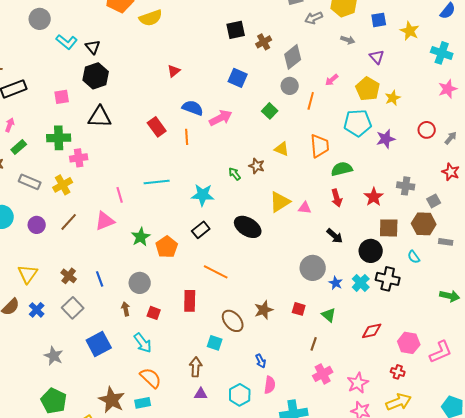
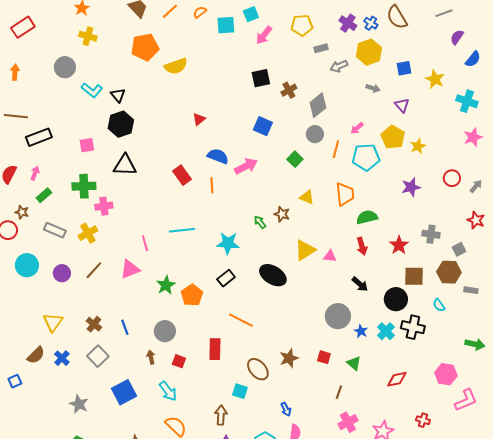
cyan pentagon: (358, 123) -> (366, 157), moved
pink hexagon: (409, 343) -> (446, 374), moved

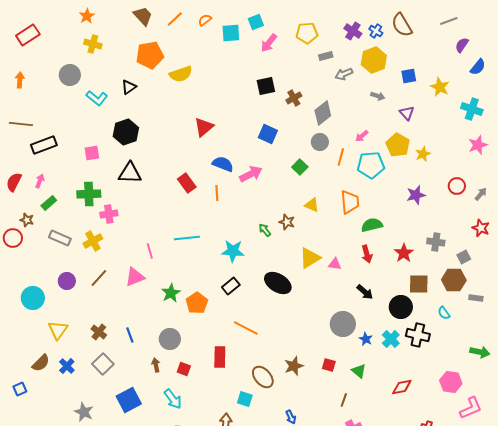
black triangle: (118, 95) -> (129, 87), moved, turned 35
red triangle: (199, 119) -> (204, 127), size x1.5
cyan circle: (27, 265) -> (33, 298), moved

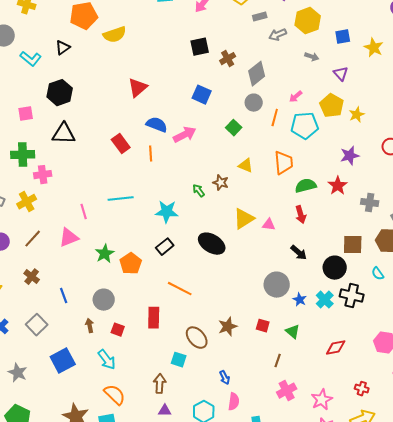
red star: (404, 253) -> (338, 186), moved
brown cross: (99, 332) -> (32, 277), moved

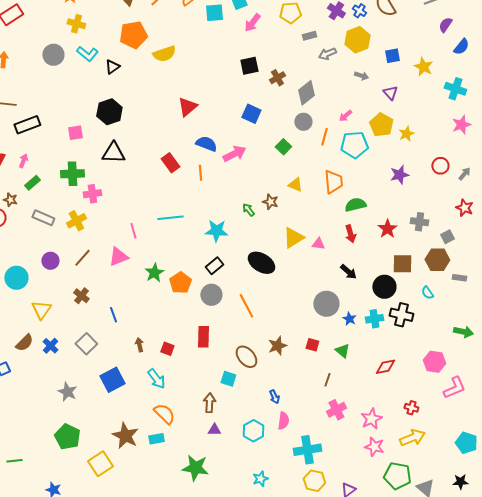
cyan L-shape: (31, 59) -> (87, 54), moved
red star: (338, 186) -> (387, 229), moved
orange line: (180, 289) -> (246, 306), moved, turned 35
gray circle: (104, 300) -> (211, 295), moved
cyan cross: (325, 300) -> (374, 319), turned 36

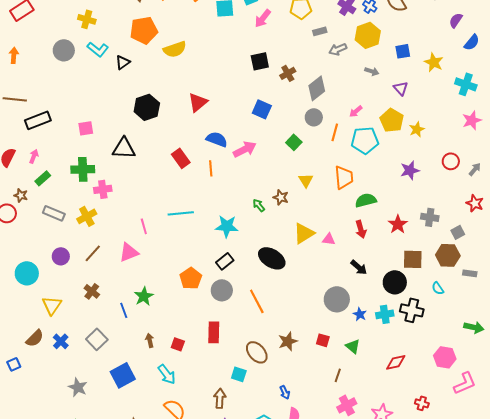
black hexagon: (109, 112) -> (147, 107), moved
yellow triangle: (295, 185) -> (306, 180), turned 35
green star: (154, 273) -> (144, 296), moved

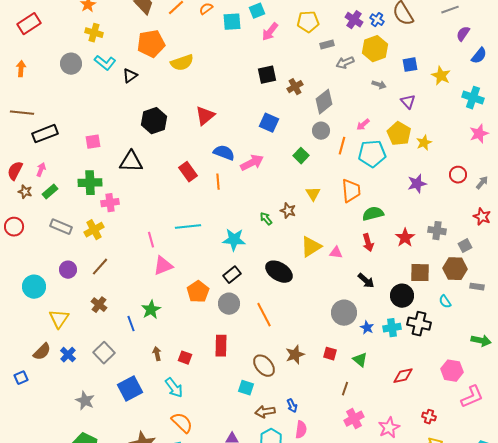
brown star: (21, 195) -> (25, 192), moved
pink triangle: (129, 252) -> (163, 266), moved
brown arrow: (220, 398) -> (265, 412), moved, turned -102

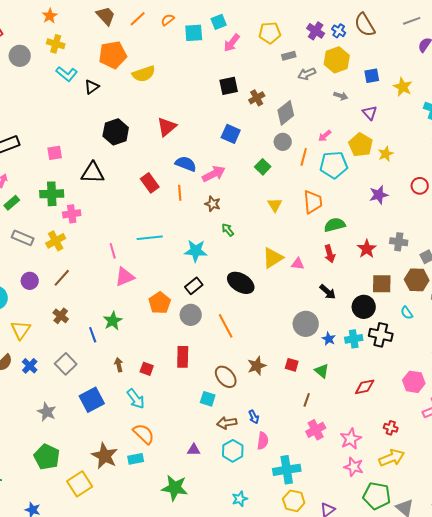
gray circle: (71, 64) -> (20, 56), moved
brown star: (288, 211) -> (213, 204), moved

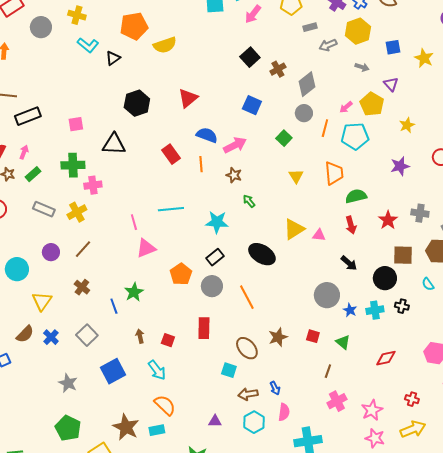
black square: (229, 86) -> (250, 57), turned -30
yellow pentagon: (361, 145) -> (372, 104), moved
black cross: (381, 335) -> (402, 306), size x0.6

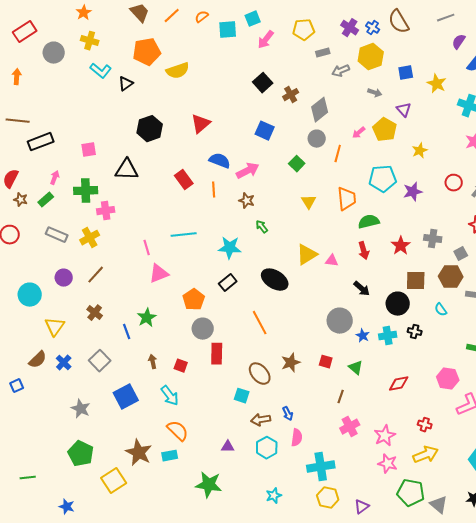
cyan pentagon: (355, 136) -> (383, 179), moved
pink arrow: (24, 152) -> (55, 178), moved
gray circle: (212, 286) -> (203, 329), moved

